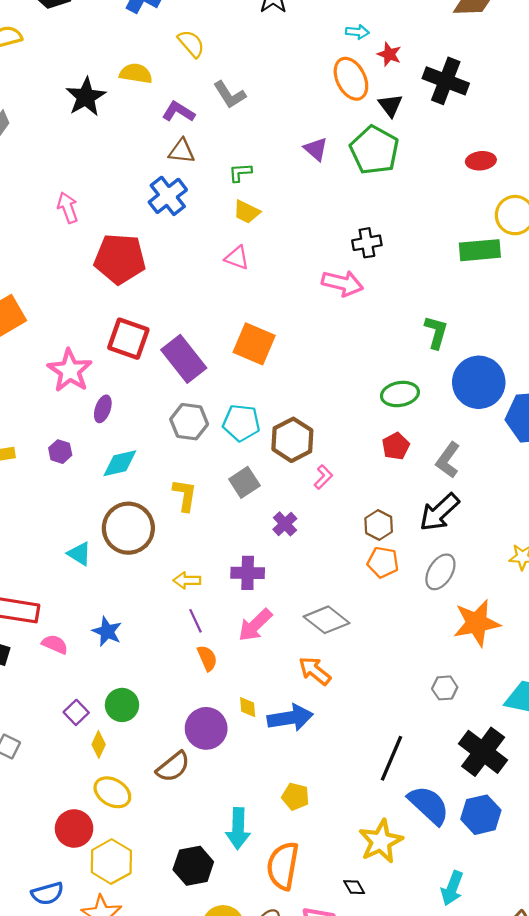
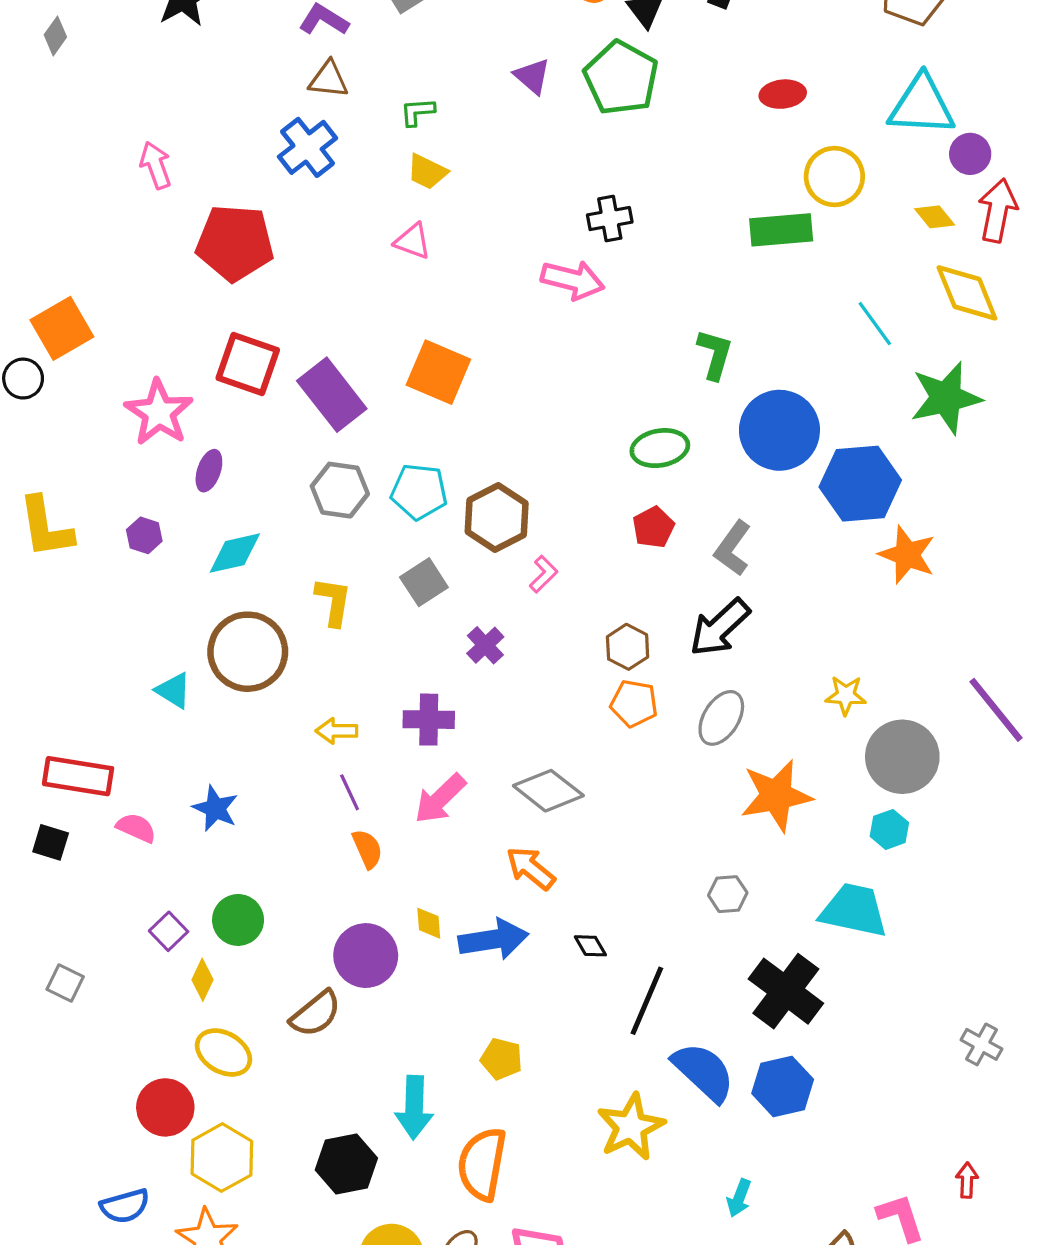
black diamond: (354, 887) -> (590, 946), moved
cyan arrow: (452, 888) -> (739, 1198), size x0.7

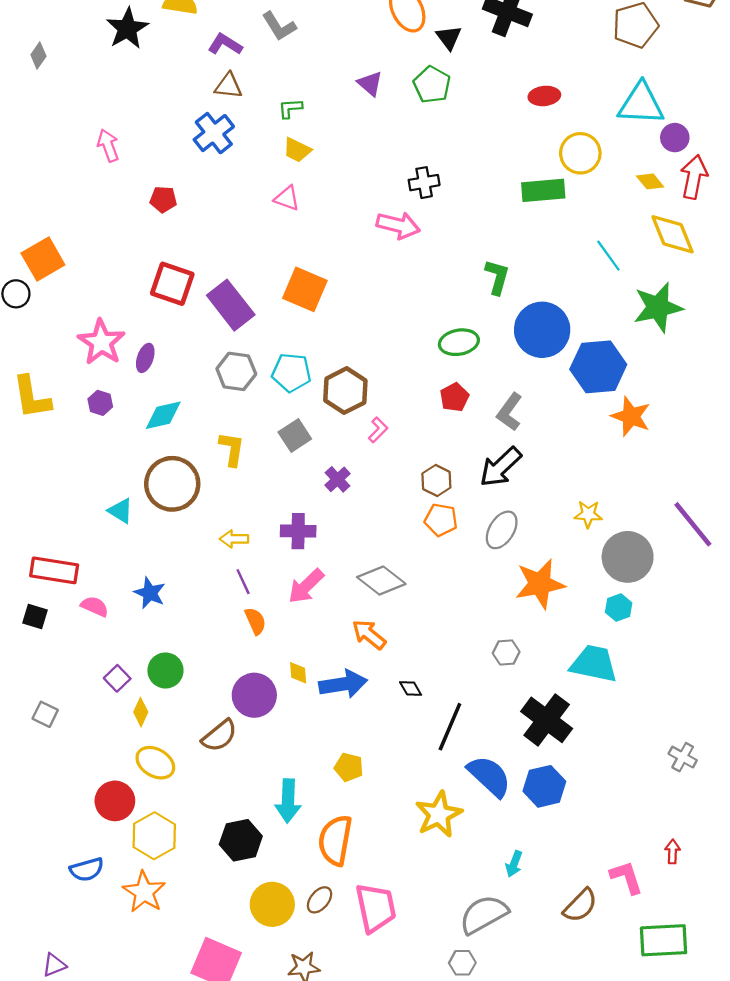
green pentagon: (621, 78) -> (432, 85), size x0.7
red pentagon: (235, 243) -> (163, 199), size x0.5
pink star: (159, 412) -> (101, 342), moved

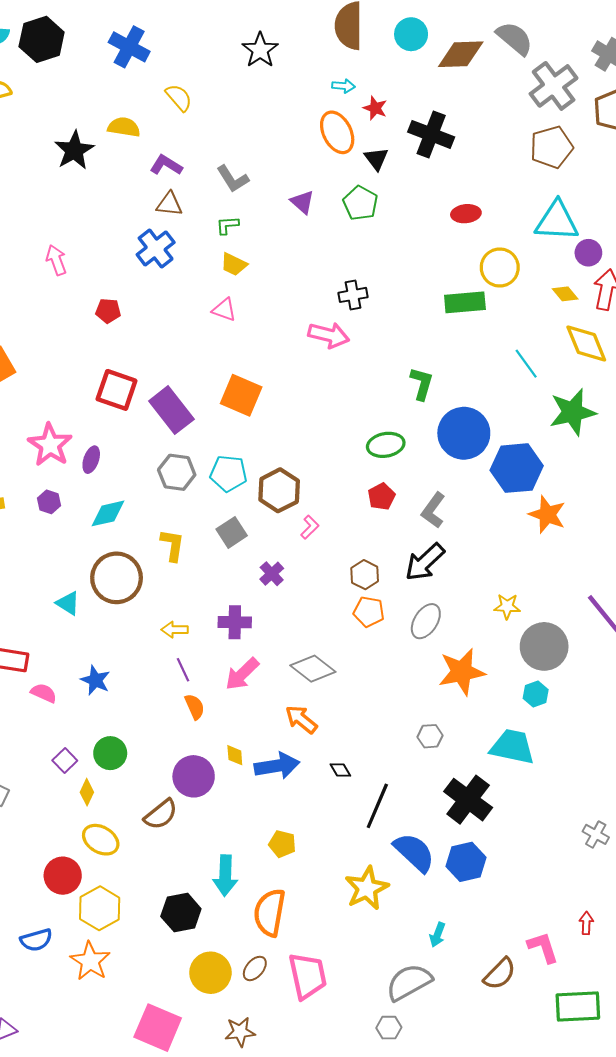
gray L-shape: (279, 26) -> (233, 179), moved

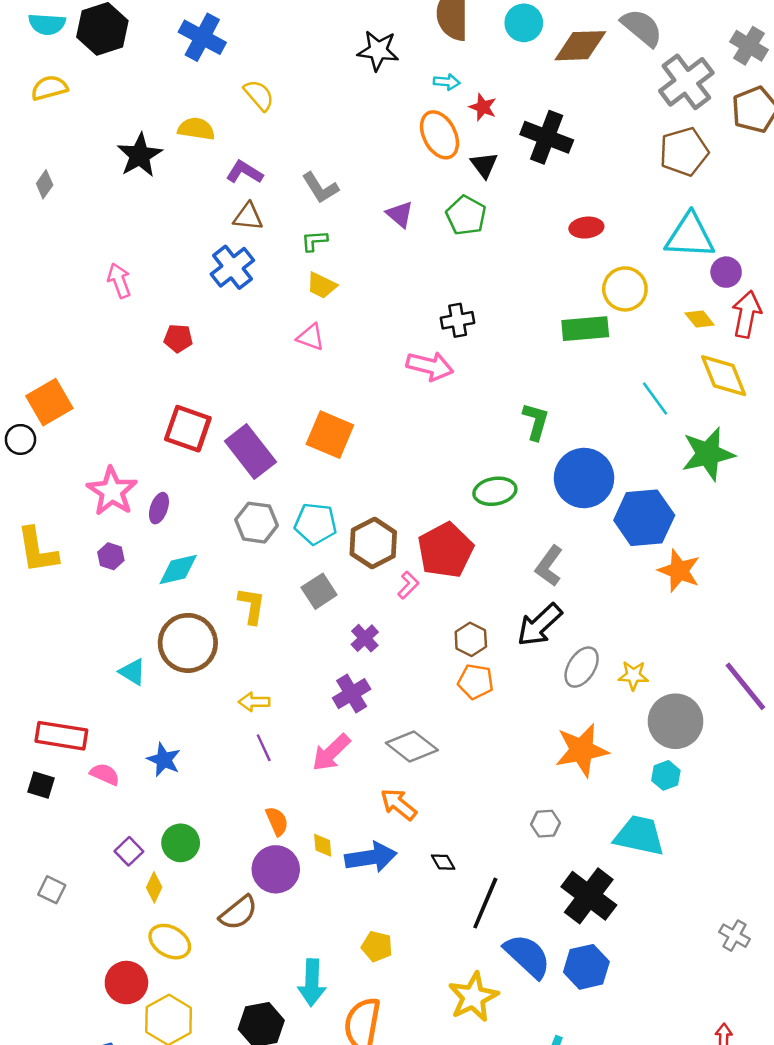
black star: (260, 50) -> (378, 51), moved, turned -30
red pentagon: (381, 497) -> (446, 550), moved, size x1.8
gray ellipse: (426, 621) -> (582, 667), moved
purple cross: (235, 622) -> (352, 694), moved, turned -32
orange semicircle: (195, 707) -> (277, 821), moved

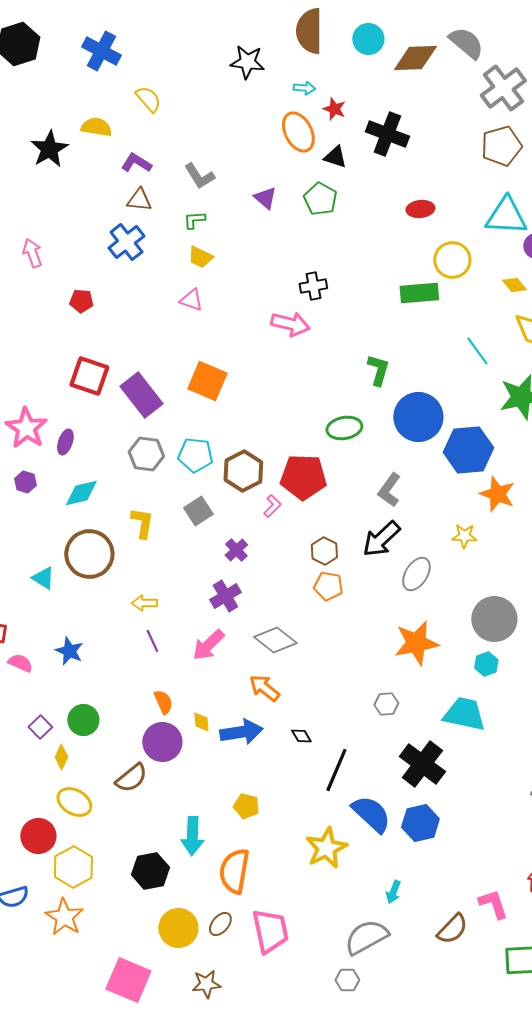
black triangle: (484, 165) -> (335, 157), turned -35
red pentagon: (446, 550) -> (303, 477), turned 30
yellow star: (633, 675) -> (464, 536), moved

